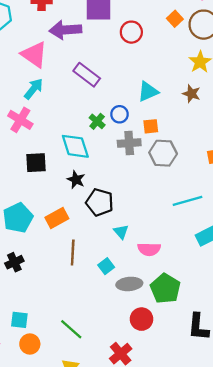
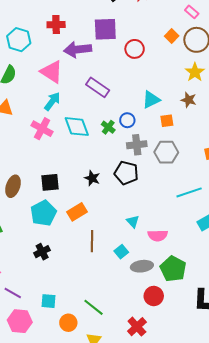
orange square: (151, 126) -> (167, 121), moved
cyan diamond: (75, 146) -> (77, 127), moved
black square: (36, 163) -> (50, 182), moved
black pentagon: (100, 202) -> (126, 173), moved
orange circle: (30, 344) -> (68, 323), moved

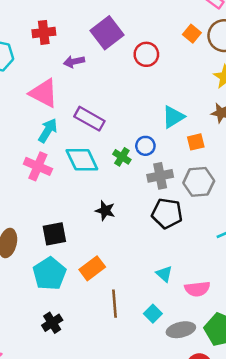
purple square: (105, 29) -> (107, 33), turned -30
purple arrow: (78, 49) -> (74, 62), size x0.6
purple rectangle: (98, 87) -> (89, 119), moved
black pentagon: (126, 173) -> (167, 213), moved
black star: (92, 178) -> (105, 211), moved

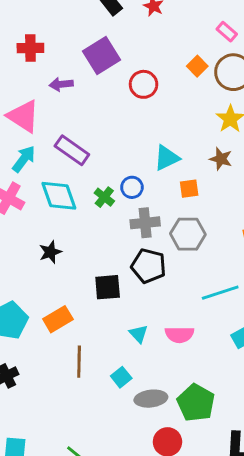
black star: (105, 211) -> (50, 252), moved, turned 30
black square: (54, 234) -> (108, 287), moved
pink semicircle: (197, 289) -> (180, 335), moved

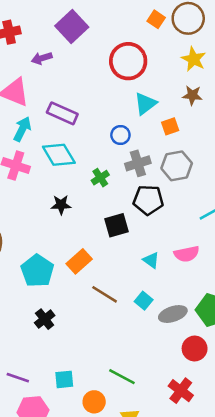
red circle: (144, 84) -> (128, 61), moved, size x1.5
green cross: (104, 197) -> (100, 178), moved, turned 30
black star: (50, 252) -> (61, 205), turned 30
brown line: (79, 362) -> (105, 294), turned -48

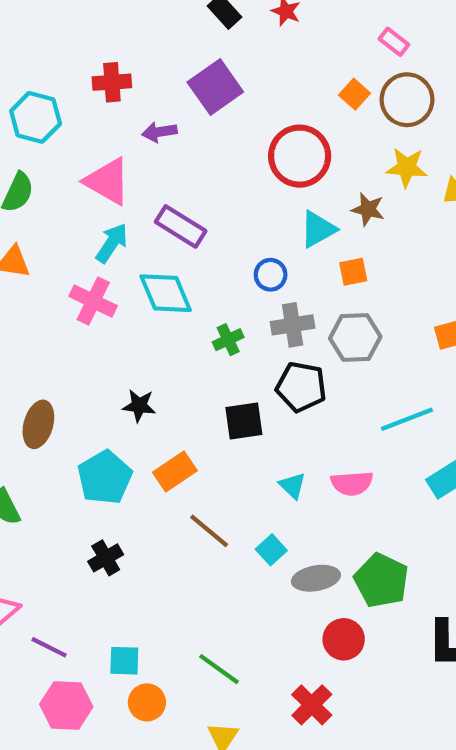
yellow star: (194, 59) -> (407, 167), turned -30
brown star: (192, 95) -> (368, 209), moved
black star: (61, 205) -> (139, 406), moved
orange circle: (94, 402) -> (147, 702), moved

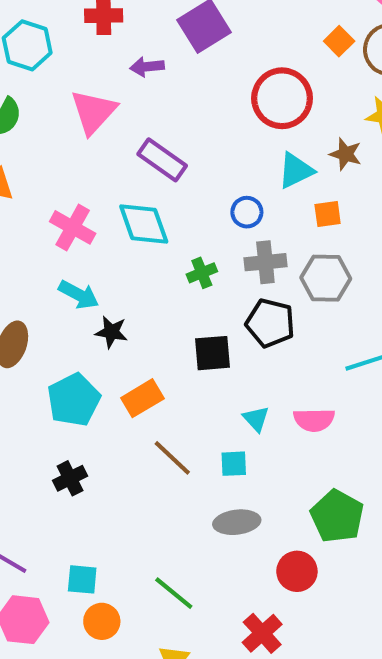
pink triangle: (107, 181) -> (94, 112), turned 39
cyan arrow: (112, 243) -> (79, 295), moved, turned 81
cyan square: (271, 550) -> (234, 464), moved, turned 36
gray ellipse: (316, 578) -> (237, 522), moved

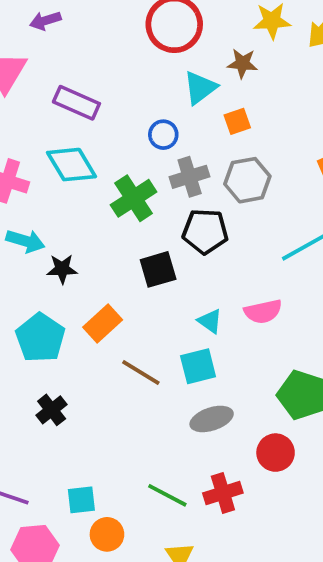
green cross: (202, 273) -> (134, 198), size x1.6
cyan square: (234, 464) -> (198, 366), size x1.4
red cross: (262, 633) -> (223, 493), moved, turned 36

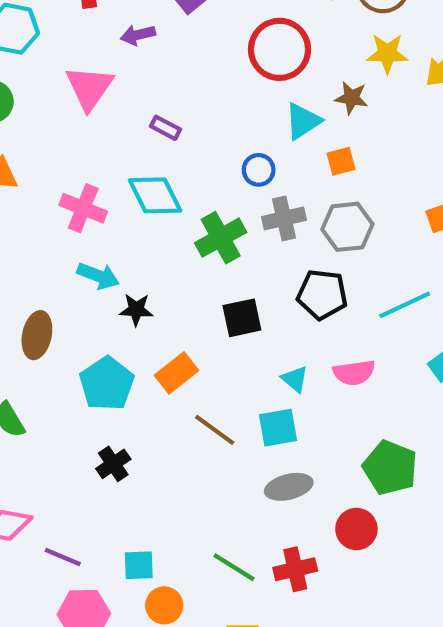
purple rectangle: (76, 103) -> (166, 128), size x0.6
black pentagon: (205, 231) -> (322, 294), moved

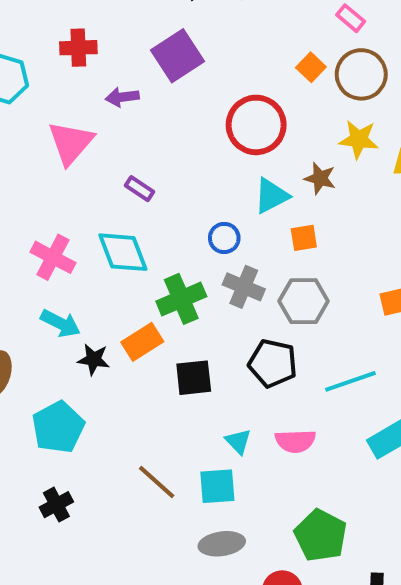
gray cross: (284, 218) -> (244, 287), turned 30
orange rectangle: (177, 373) -> (142, 342), moved

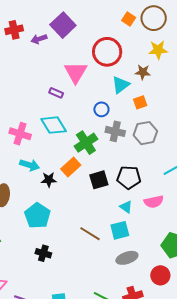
purple arrow: (122, 97) -> (39, 39), moved
pink triangle: (71, 143) -> (76, 72), moved
black pentagon: (273, 363) -> (129, 177), moved
black cross: (56, 505) -> (43, 253), turned -35

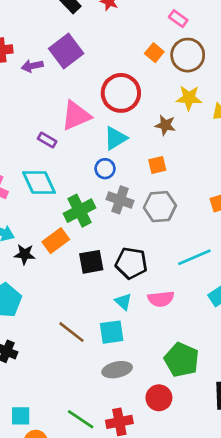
pink triangle: (76, 72) -> (76, 116), turned 30
cyan triangle: (121, 85) -> (115, 138), moved

